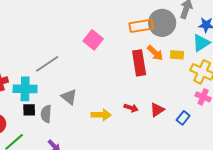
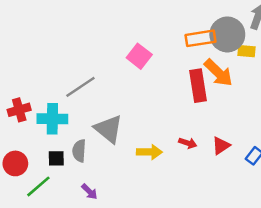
orange arrow: (155, 53) -> (218, 73), size x1.4
yellow rectangle: (177, 55) -> (246, 51), moved
gray triangle: (69, 97) -> (109, 129), size x1.4
black square: (29, 110) -> (56, 158), moved

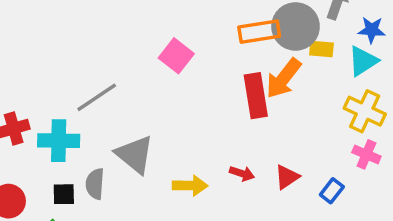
orange arrow: (218, 73) -> (283, 78), turned 84

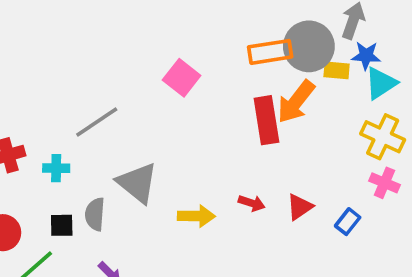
blue star: (372, 30) -> (366, 56), moved
cyan cross: (59, 141) -> (56, 168), size x0.6

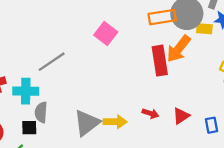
cyan cross: (56, 168) -> (26, 91), size x1.5
gray triangle: (137, 183) -> (87, 123), moved, turned 44
gray semicircle: (95, 214) -> (41, 112), moved
blue rectangle: (348, 222) -> (212, 125), turned -49

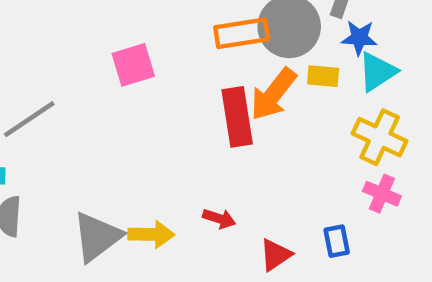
yellow rectangle: (204, 29) -> (323, 76), moved
pink square: (106, 33) -> (133, 65), turned 35
red triangle: (181, 116) -> (276, 255), moved

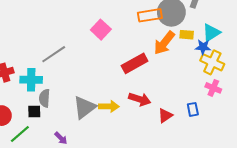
blue star: (359, 38) -> (203, 47), moved
pink square: (133, 65) -> (101, 30), turned -30
red rectangle: (237, 117) -> (135, 63), moved, turned 70
red arrow: (219, 219) -> (140, 99), size x1.5

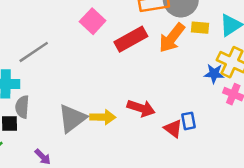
blue star: (203, 47) -> (214, 74), moved
red rectangle: (135, 63) -> (131, 39), moved
blue rectangle: (193, 109) -> (188, 121), moved
red triangle: (165, 116) -> (173, 129), turned -49

